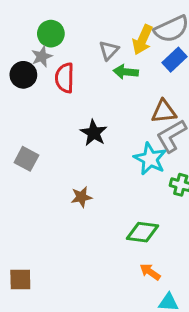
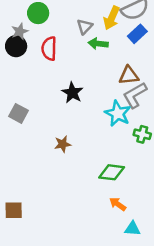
gray star: (42, 57) -> (20, 31), moved

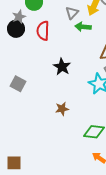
brown star: (63, 144) -> (62, 109), moved

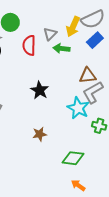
red semicircle: (43, 31) -> (29, 45), moved

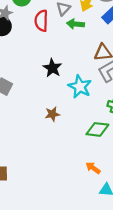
cyan star: (78, 108) -> (80, 87), moved
green diamond: (73, 158) -> (97, 129), moved

